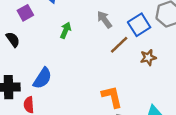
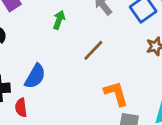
brown line: (119, 45) -> (93, 50), moved

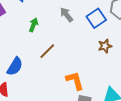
brown line: (93, 50) -> (47, 51), moved

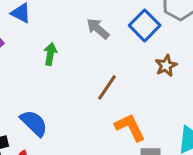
brown line: (47, 51) -> (107, 87), moved
blue semicircle: (15, 66) -> (34, 123), turned -66

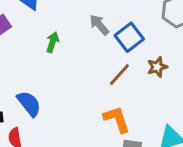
blue square: (145, 25) -> (129, 37), moved
brown line: (107, 87) -> (119, 75), moved

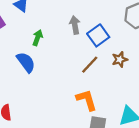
gray arrow: (99, 25) -> (75, 25), turned 30
blue semicircle: (29, 104) -> (26, 62), moved

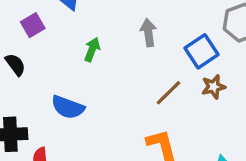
blue square: (98, 35) -> (201, 51), moved
blue semicircle: (26, 62) -> (68, 107), moved, turned 145

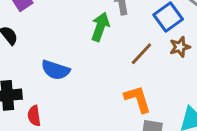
green arrow: (92, 50) -> (100, 27), moved, size x1.4

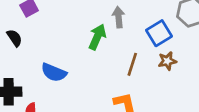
brown line: (141, 54) -> (132, 64), turned -30

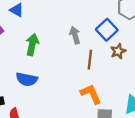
gray arrow: (119, 17) -> (75, 35), moved
green arrow: (97, 37) -> (32, 45), moved

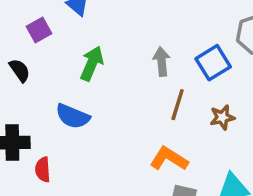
brown star: (118, 51) -> (222, 117), moved
orange L-shape: (91, 94) -> (169, 159), turned -45

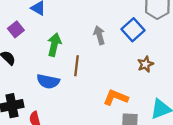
brown line: (178, 105) -> (76, 66), moved

